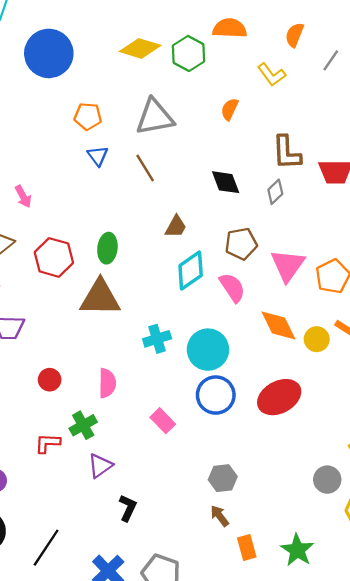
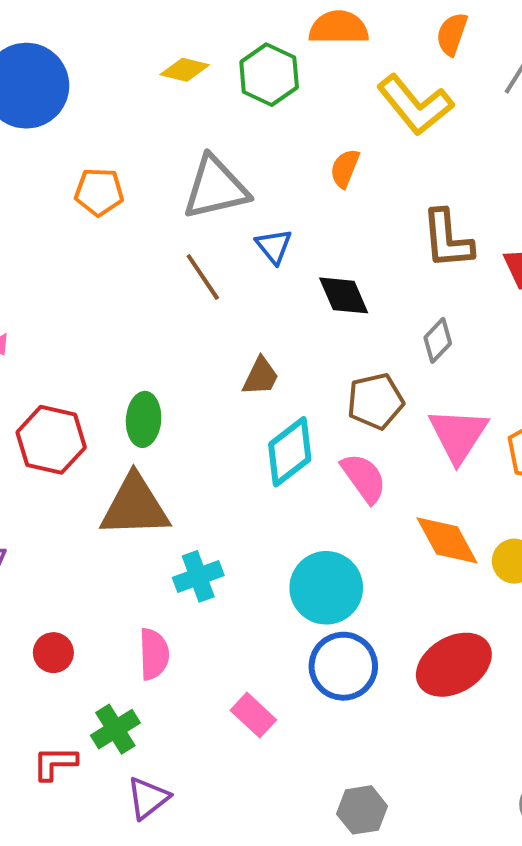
yellow diamond: (140, 48) -> (185, 70), size x0.7
yellow L-shape: (272, 75) -> (415, 105), size x1.5
blue triangle: (98, 156) -> (274, 246), moved
gray diamond: (275, 192) -> (438, 340), moved
cyan cross: (157, 339) -> (198, 576), moved

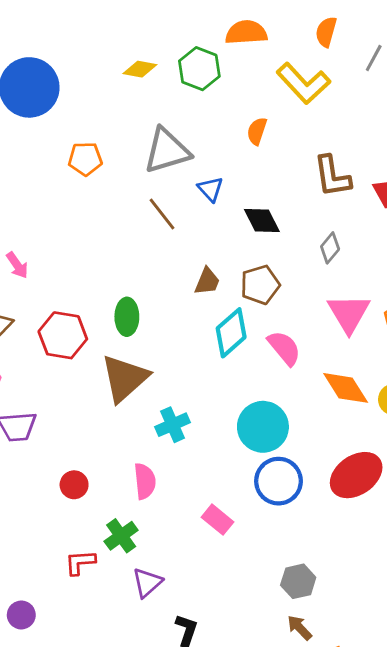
brown pentagon: (375, 401) -> (260, 285), moved
brown triangle: (135, 506) -> (125, 378), turned -36

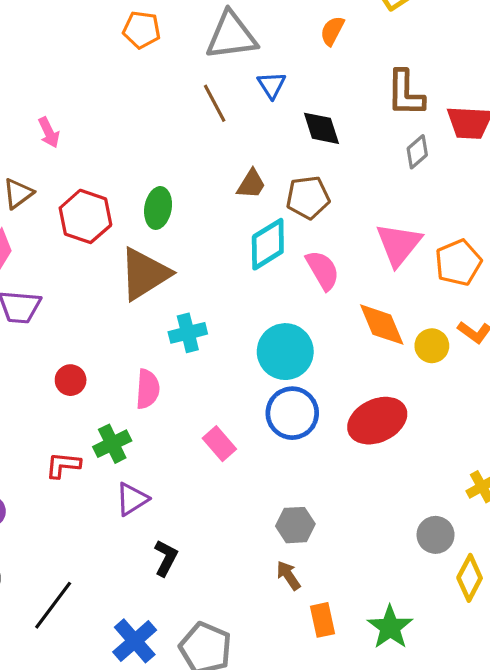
gray diamond: (330, 248) -> (417, 152), moved

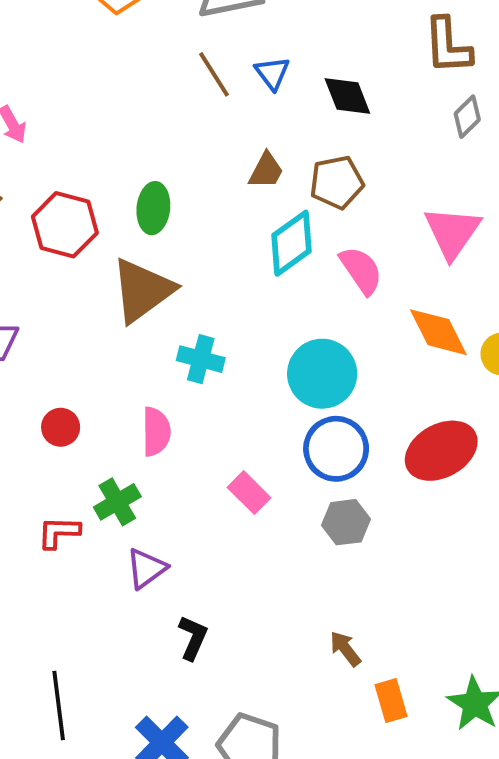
blue triangle: (272, 85) -> (272, 73), moved
cyan cross: (188, 333) -> (201, 359), turned 33
gray hexagon: (295, 525) -> (346, 522), moved
black line: (53, 605) -> (59, 705), turned -40

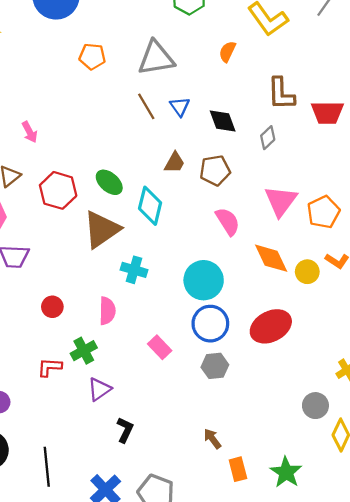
gray diamond: (467, 117) -> (268, 138), moved
green ellipse: (153, 208) -> (109, 182), turned -56
cyan diamond: (291, 243) -> (150, 206), moved, turned -42

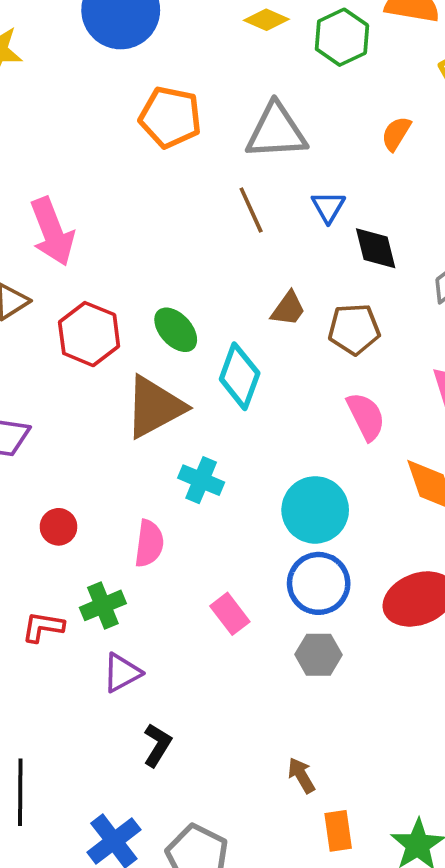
orange pentagon: (92, 56) -> (170, 117), size x1.4
blue triangle: (180, 107) -> (328, 207), moved
pink arrow: (30, 132) -> (52, 232), size x1.8

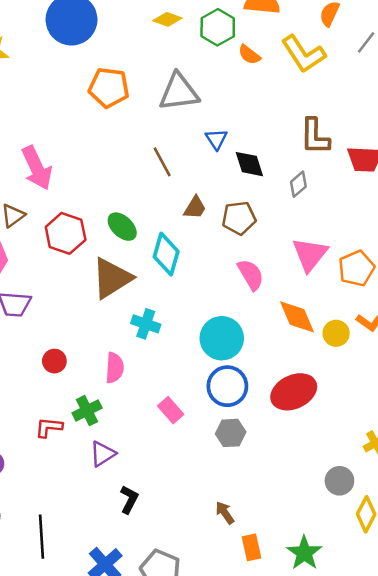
orange semicircle: (396, 134) -> (249, 55), moved, turned -80
brown line: (251, 210) -> (162, 162), moved

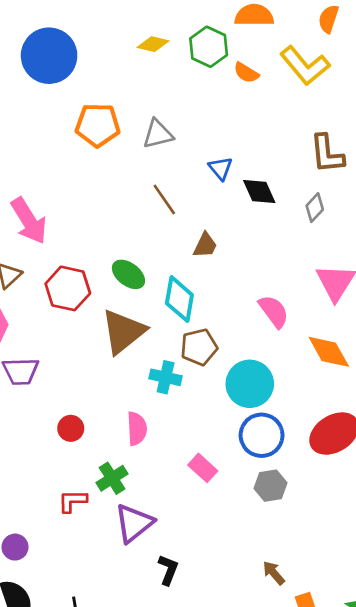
gray triangle: (179, 92) -> (158, 134), moved, size x0.7
brown pentagon: (239, 218) -> (199, 347), moved
purple triangle: (103, 454) -> (134, 523), size x1.4

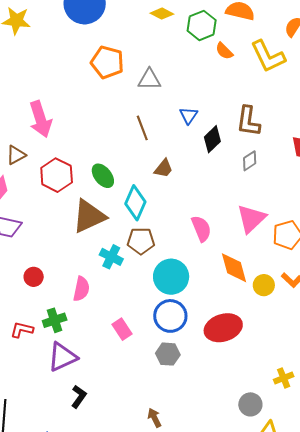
brown L-shape: (327, 154) -> (248, 121), moved
black diamond: (259, 191) -> (212, 139), turned 56

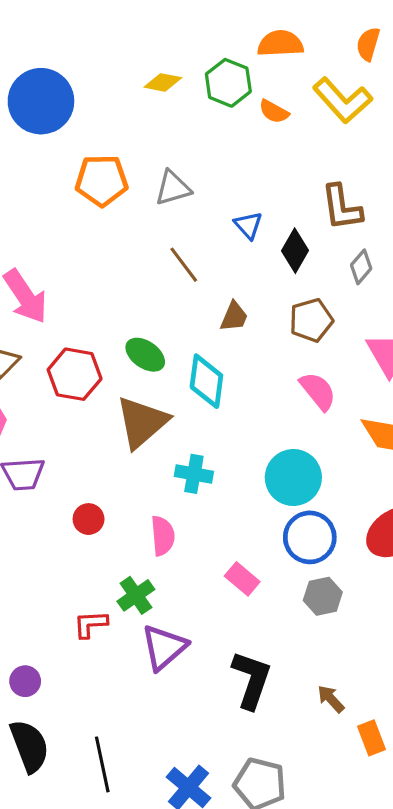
brown pentagon: (141, 241) -> (311, 320), moved
red circle: (34, 277) -> (89, 519), moved
black L-shape: (79, 397) -> (252, 680), moved, size x1.6

